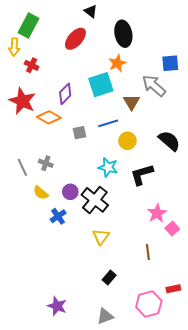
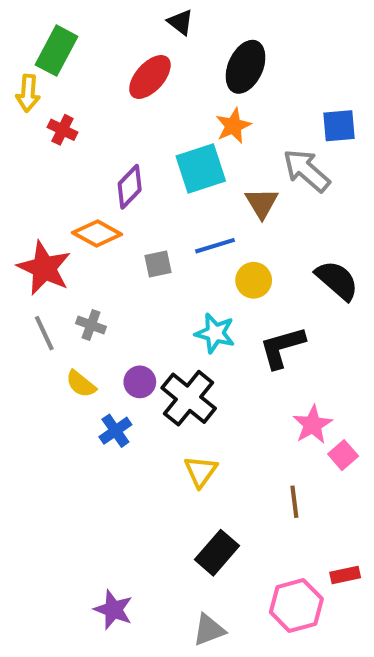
black ellipse: (123, 34) -> (246, 67), turned 35
red star: (22, 101) -> (44, 268), moved
black rectangle: (109, 277) -> (217, 553), size x1.5

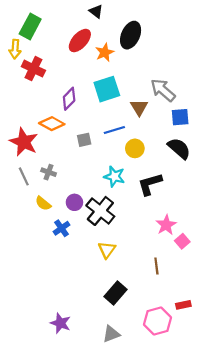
orange star: (233, 126) -> (105, 52), moved
blue square: (339, 126) -> (180, 117), moved
red cross: (63, 130) -> (33, 69), size x1.5

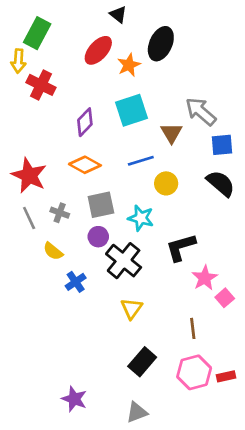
orange diamond: (52, 124) -> (85, 165), moved
gray square: (84, 140) -> (101, 205), moved, size x1.5
black L-shape: (150, 184) -> (181, 247), moved
purple circle: (74, 202) -> (98, 237), moved
pink hexagon: (158, 321) -> (194, 372), moved

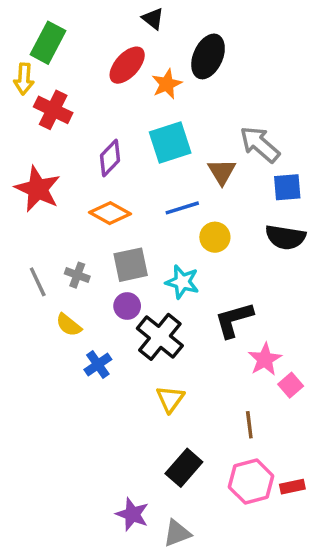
red star: (29, 175) -> (38, 189), moved
black semicircle: (221, 183) -> (285, 237), turned 148
purple star: (74, 399) -> (132, 514), moved

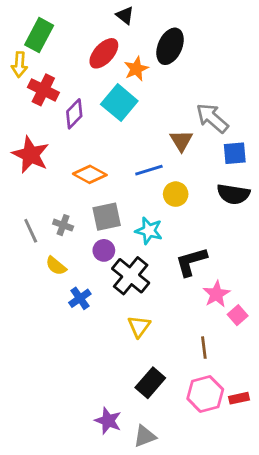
cyan square: (170, 143) -> (119, 103), moved, turned -32
purple diamond: (110, 158) -> (74, 114), moved

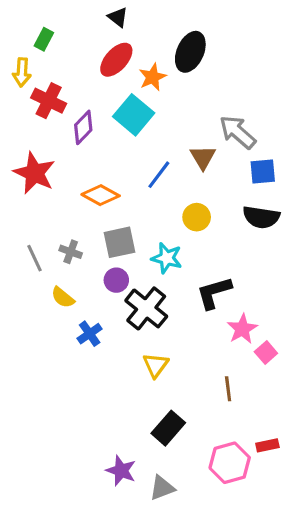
black triangle: (125, 15) -> (118, 17), moved
green rectangle: (39, 35) -> (44, 39), size x0.6
blue line: (149, 170) -> (159, 175), moved, turned -36
pink hexagon: (205, 394) -> (230, 463), moved

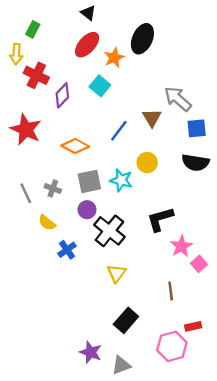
cyan square: (134, 115) -> (100, 86), size x0.7
cyan star: (167, 258) -> (121, 180), moved
red rectangle: (267, 445) -> (193, 326), moved

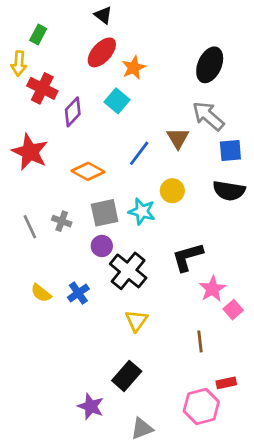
black ellipse: (142, 39) -> (210, 65), moved
yellow semicircle: (47, 223) -> (41, 293), moved
black rectangle: (126, 320) -> (127, 376), moved
purple star: (91, 352) -> (91, 406), moved

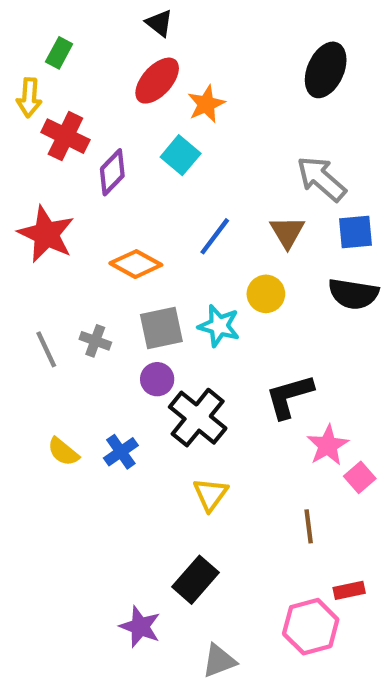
black ellipse: (210, 65) -> (326, 70), moved
brown triangle: (178, 138) -> (287, 232), moved

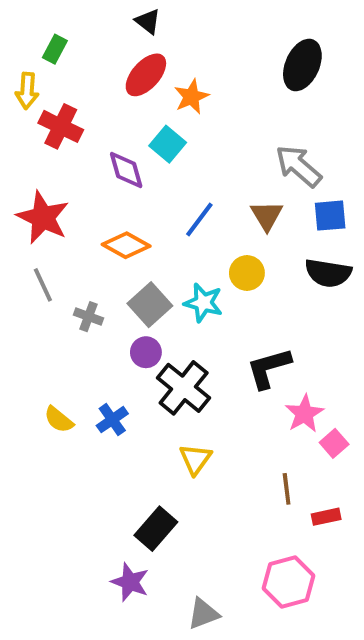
purple diamond: (112, 172) -> (126, 170), moved, turned -60
gray square: (161, 328) -> (150, 305), turned -30
gray line: (46, 349) -> (43, 285), moved
black rectangle: (196, 580) -> (156, 529), moved
red rectangle: (349, 590) -> (326, 517), moved

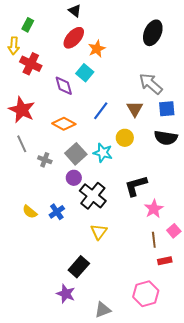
pink square: (334, 443) -> (174, 231), moved
brown line: (287, 489) -> (154, 240), moved

